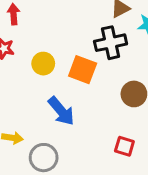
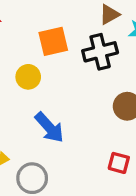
orange square: (83, 70) -> (53, 41), moved, turned -32

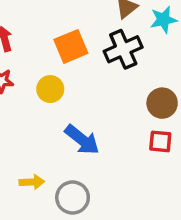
red square: (119, 163) -> (160, 141), moved

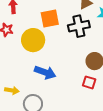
yellow circle: (50, 89) -> (33, 40), size x1.5
blue arrow: (82, 140) -> (45, 72), turned -30

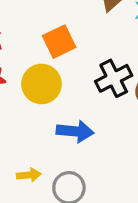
black cross: (79, 26) -> (114, 78), moved

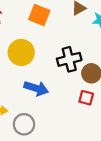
orange square: (59, 42) -> (39, 15), moved, turned 35

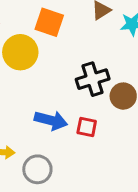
yellow circle: (21, 52) -> (20, 52), moved
red square: (86, 98) -> (87, 127), moved

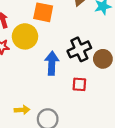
blue arrow: (51, 120) -> (52, 63), moved, turned -95

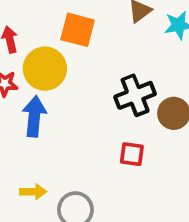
blue arrow: (52, 63) -> (34, 116), moved

